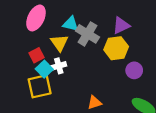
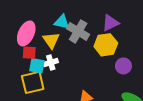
pink ellipse: (36, 18) -> (26, 33), moved
red square: (36, 55) -> (29, 53), turned 32
cyan square: (44, 69) -> (37, 66), turned -35

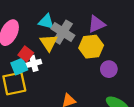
yellow triangle: (51, 40) -> (49, 43), moved
red square: (29, 53) -> (26, 54), moved, turned 32
cyan square: (37, 66) -> (19, 66), turned -35

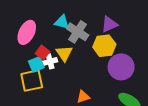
yellow triangle: (49, 43) -> (64, 53), moved
purple circle: (109, 69) -> (121, 67), size x1.6

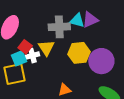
cyan triangle: (62, 22) -> (77, 20), moved
gray cross: (78, 32) -> (59, 27), turned -35
yellow hexagon: (104, 46) -> (79, 53), moved

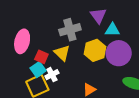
cyan triangle: (77, 20) -> (112, 30), moved
purple triangle: (90, 20) -> (98, 16), turned -30
white cross: (32, 56) -> (52, 75), moved

